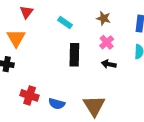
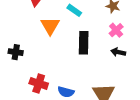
orange triangle: (16, 38) -> (50, 26), moved

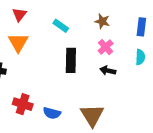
orange triangle: (50, 26) -> (18, 43), moved

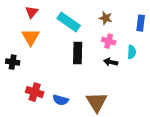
cyan rectangle: (61, 26) -> (69, 22), size x1.6
pink cross: (106, 47) -> (109, 41), turned -32
cyan semicircle: (140, 57) -> (132, 52), moved

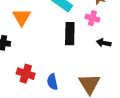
pink cross: (109, 41) -> (92, 18), moved
blue semicircle: (61, 100) -> (52, 82), turned 63

